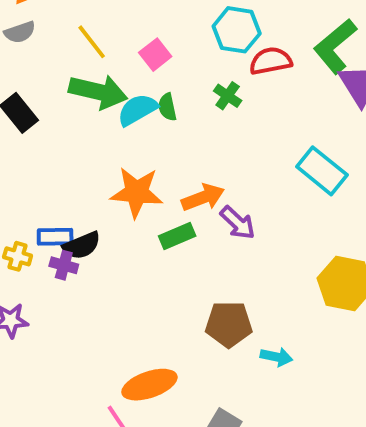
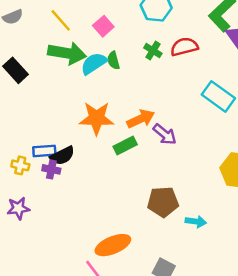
red semicircle: (271, 61) -> (184, 47), moved

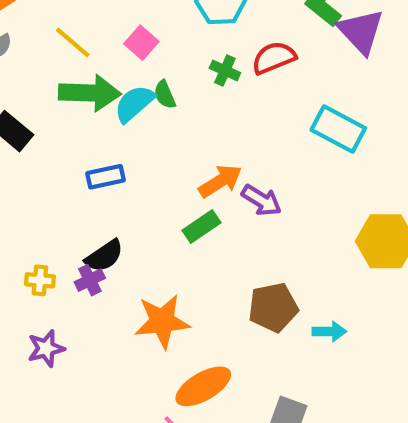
orange star: (97, 118) -> (162, 321), moved
blue rectangle: (44, 151) -> (106, 177), moved
purple cross: (51, 169) -> (90, 280), turned -30

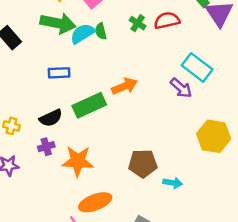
purple arrow: (261, 200) -> (181, 88), moved
green rectangle: (201, 226) -> (89, 105), moved, size x1.5
purple cross: (90, 280) -> (46, 147), moved

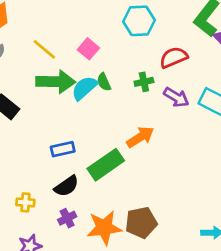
green cross: (138, 23) -> (144, 82), moved, turned -35
blue rectangle: (59, 73) -> (63, 149), moved
purple arrow: (181, 88) -> (176, 97), moved
brown pentagon: (143, 164) -> (141, 223), moved

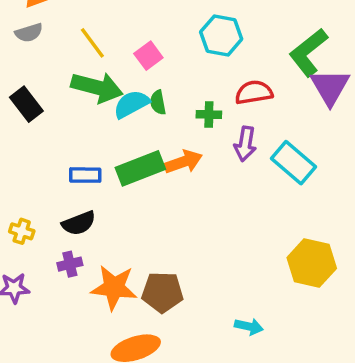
purple arrow: (176, 97) -> (245, 144), turned 55
orange arrow: (140, 137) -> (183, 162), moved
green rectangle: (106, 165) -> (140, 168), moved

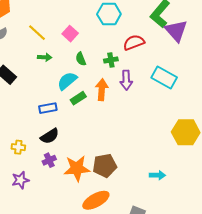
green arrow: (97, 87) -> (45, 57), size x0.5
cyan semicircle: (131, 104) -> (67, 81), moved
purple arrow: (245, 144) -> (126, 80), moved
orange arrow: (183, 162) -> (102, 90), turned -55
green rectangle: (140, 168) -> (78, 98), size x0.6

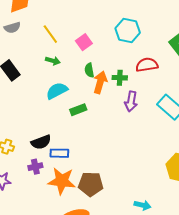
cyan semicircle: (67, 81) -> (57, 91), moved
orange arrow: (102, 90) -> (100, 82), moved
blue rectangle: (48, 108) -> (59, 153), moved

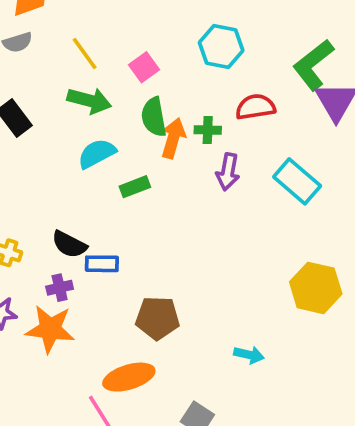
green arrow: (53, 61) -> (89, 101), size x1.6
green semicircle: (89, 70) -> (154, 117), size x1.5
black semicircle: (41, 142) -> (69, 244), turned 48
orange star: (62, 181) -> (50, 329), moved

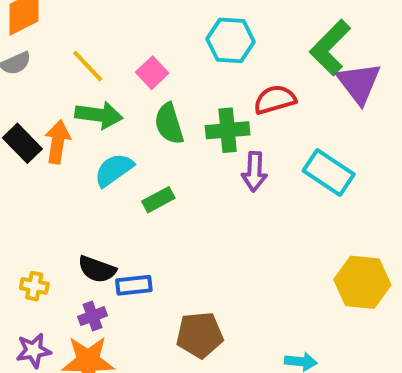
green cross: (208, 130) -> (228, 130), size x1.5
orange arrow: (173, 138) -> (58, 142), moved

